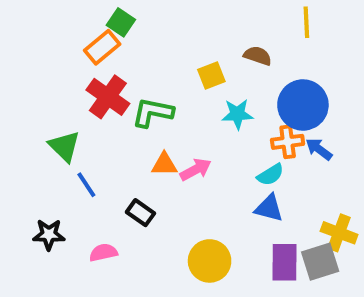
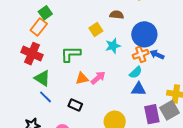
green square: (121, 22) -> (45, 13), turned 32
red cross: (108, 97) -> (32, 54), moved
green triangle: (64, 146) -> (42, 78), moved

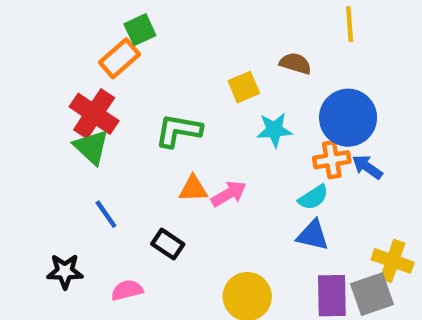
green triangle: (42, 78) -> (91, 147), moved

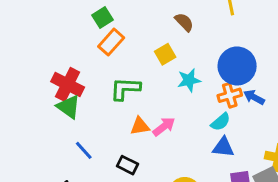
green square: (140, 30) -> (102, 17), moved
orange rectangle: (119, 58) -> (111, 42), moved
brown semicircle: (295, 63) -> (184, 22), moved, turned 36

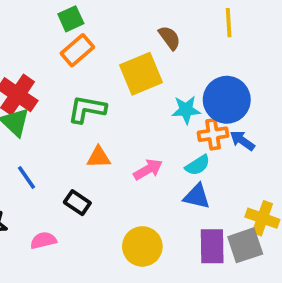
yellow square: (165, 54) -> (141, 74), size x1.6
cyan star: (189, 80) -> (186, 110), moved
pink arrow: (164, 127) -> (148, 169), moved

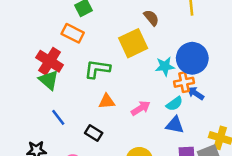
orange rectangle: (77, 50) -> (73, 33), moved, turned 70
blue arrow: (242, 141) -> (195, 93), moved

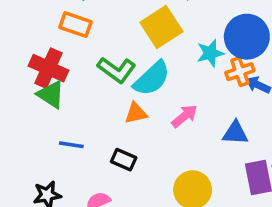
green L-shape: (97, 69) -> (117, 70), turned -144
cyan semicircle: (174, 104) -> (152, 78), moved, size x1.6
blue line: (58, 117) -> (71, 145), turned -36

